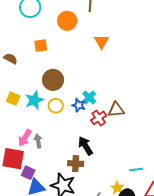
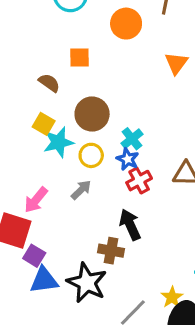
brown semicircle: (11, 59) -> (49, 83), moved
cyan cross: (89, 97) -> (132, 139), moved
yellow square: (13, 99) -> (44, 124), moved
red cross: (99, 118) -> (139, 181), moved
gray arrow: (38, 141) -> (81, 190), moved, turned 48

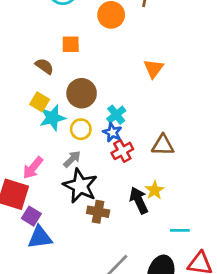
orange triangle: (176, 63) -> (154, 69), moved
black arrow: (130, 225) -> (139, 200), moved
black star: (87, 283) -> (80, 186), moved
yellow star: (172, 297) -> (155, 190), moved

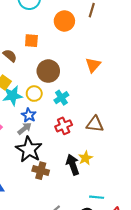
brown circle: (82, 93) -> (48, 71), moved
yellow circle: (81, 129) -> (34, 94), moved
blue star: (112, 132) -> (29, 115), moved
cyan line: (180, 230) -> (97, 197), moved

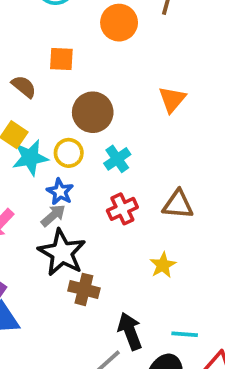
black arrow: (73, 165) -> (130, 331), moved

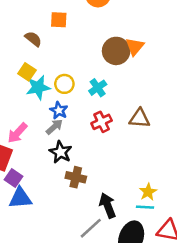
brown circle: (93, 112) -> (116, 51), moved
black star: (62, 253) -> (61, 152), size x0.7
yellow star: (163, 265) -> (148, 192), moved

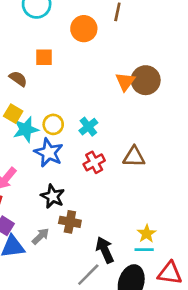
brown circle: (116, 51) -> (146, 80), moved
blue star: (59, 110) -> (49, 153), size x1.5
gray arrow: (54, 127) -> (41, 236), moved

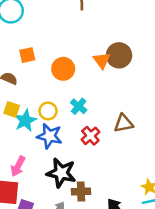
orange circle: (84, 29) -> (63, 69), moved
black star: (53, 196) -> (61, 173), size x1.4

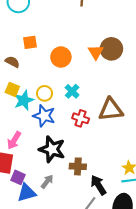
brown triangle: (124, 123) -> (111, 110), size x1.4
red cross: (90, 136) -> (81, 118), turned -35
brown cross: (81, 192) -> (78, 166), moved

